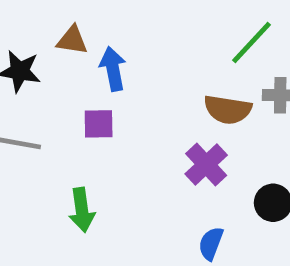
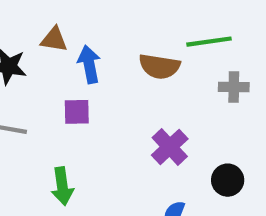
green line: (252, 43) -> (209, 42), turned 39
brown semicircle: (228, 110) -> (159, 66), moved

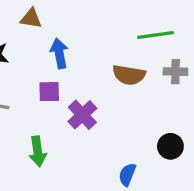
brown triangle: (54, 40) -> (31, 18), moved
brown semicircle: (159, 66) -> (129, 75), moved
purple cross: (170, 147) -> (82, 115), moved

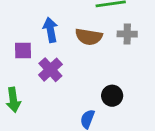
blue arrow: (59, 53) -> (50, 30), moved
black circle: (170, 146) -> (112, 96), moved

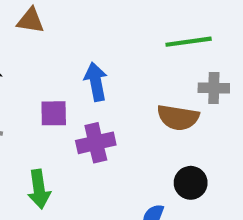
brown semicircle: (89, 37) -> (178, 118), moved
purple cross: (50, 70) -> (96, 143), turned 30

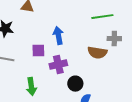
black circle: (191, 183) -> (75, 84), moved

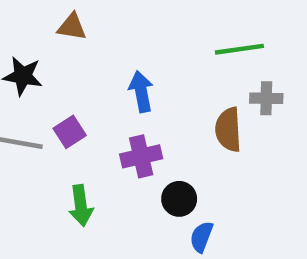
purple square: (38, 51) -> (70, 132), moved, turned -32
brown semicircle: (97, 53) -> (228, 130), turned 78

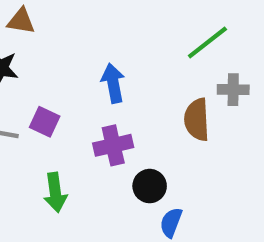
brown triangle: (72, 27) -> (21, 21), moved
green line: (239, 49) -> (207, 42), turned -30
purple square: (70, 132) -> (45, 122), turned -32

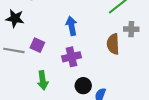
black circle: (150, 186) -> (83, 86), moved

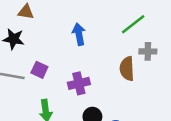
blue arrow: (71, 26) -> (79, 34), moved

